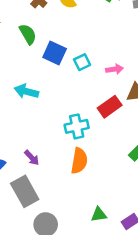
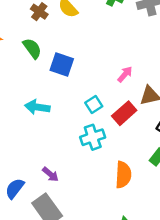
cyan square: (82, 62) -> (94, 105), moved
pink arrow: (115, 69) -> (125, 74), turned -35
orange semicircle: (79, 161) -> (123, 175), moved

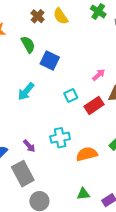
cyan arrow: (37, 107) -> (26, 92), turned -66
cyan cross: (93, 137) -> (60, 138), moved
orange semicircle: (123, 175) -> (87, 154), turned -115

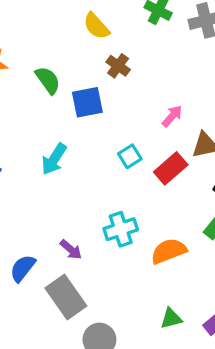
brown cross: (38, 16) -> (118, 66), moved
blue square: (50, 60) -> (87, 102), turned -30

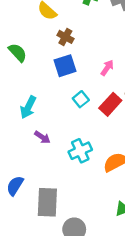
blue square: (87, 102) -> (65, 66), moved
purple arrow: (71, 250) -> (42, 137), moved
gray rectangle: (66, 297) -> (47, 202), turned 44

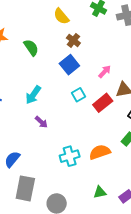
blue square: (65, 66) -> (69, 65), turned -30
cyan cross: (80, 151) -> (70, 156), moved
gray rectangle: (47, 202) -> (25, 188), moved

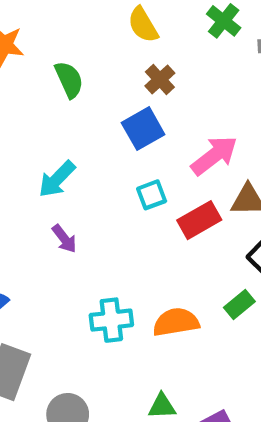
pink arrow: (105, 72) -> (214, 156), size x1.6

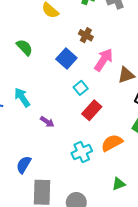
brown cross: (160, 79) -> (86, 35), moved
cyan arrow: (57, 179) -> (22, 97), moved, turned 120
red rectangle: (199, 220) -> (92, 110), moved

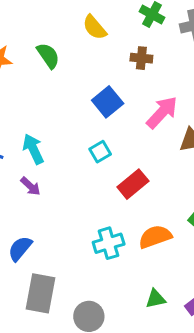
brown cross: (86, 35) -> (141, 58), moved, turned -32
green semicircle: (25, 47) -> (48, 56), moved
cyan square: (81, 88) -> (100, 152), moved
purple arrow: (47, 122) -> (30, 186), moved

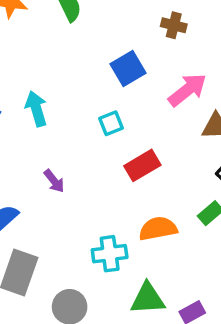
purple arrow: (30, 186) -> (54, 181), moved
cyan cross: (109, 243) -> (110, 254), moved
green triangle: (156, 299) -> (148, 299), size x1.5

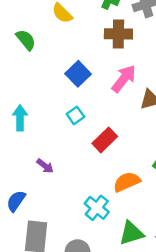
brown cross: (174, 25) -> (118, 34), moved, size x1.5
cyan arrow: (36, 109) -> (20, 118), turned 30
cyan cross: (110, 254) -> (97, 208), turned -30

